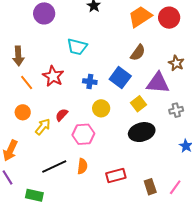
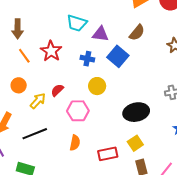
purple triangle: (158, 83) -> (101, 34), moved, size x0.7
yellow square: (139, 104) -> (135, 143), moved
black line: (54, 166) -> (35, 134), moved

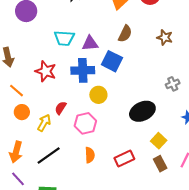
orange line: (24, 56) -> (17, 91), moved
blue cross: (87, 59) -> (83, 70), size x1.6
yellow square: (135, 143) -> (159, 141), moved

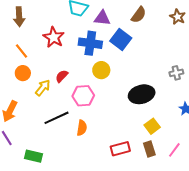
brown star: (165, 37) -> (178, 17), moved
black line: (49, 155) -> (56, 118), moved
red rectangle: (124, 158) -> (120, 149), moved

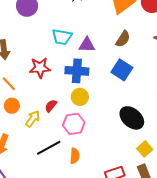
red star: (54, 37) -> (40, 68), turned -30
blue square: (121, 40) -> (122, 70), moved
yellow circle: (101, 70) -> (80, 97), moved
black ellipse: (142, 94) -> (132, 118), turned 60

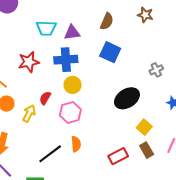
black ellipse: (132, 118) -> (127, 98), turned -65
black line: (49, 148) -> (50, 154), moved

